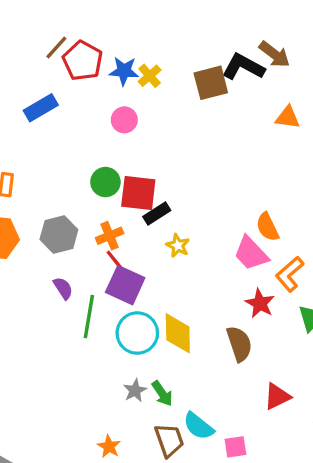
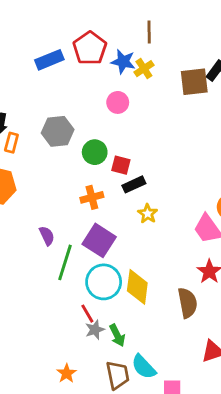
brown line: (56, 48) -> (149, 32), moved, turned -50
blue rectangle: (41, 108) -> (49, 60), moved
red square: (138, 193) -> (121, 165), size x0.6
gray hexagon: (59, 235) -> (58, 131), moved
red line: (115, 261) -> (87, 314), moved

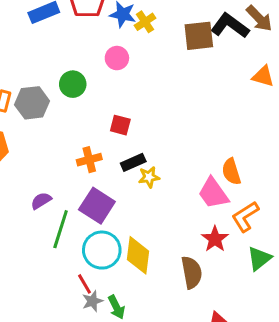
gray hexagon: (58, 131) -> (32, 103), moved
green circle: (95, 152) -> (73, 84), moved
black rectangle: (134, 184) -> (133, 162), moved
yellow star: (148, 214) -> (149, 177), turned 30
purple semicircle: (47, 236) -> (41, 201), turned -96

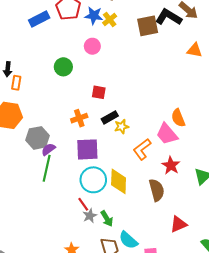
gray hexagon: (32, 103) -> (38, 138), moved
purple square: (97, 206) -> (87, 149), turned -30
orange L-shape: (245, 217) -> (142, 149), moved
green line: (61, 229) -> (47, 168), moved

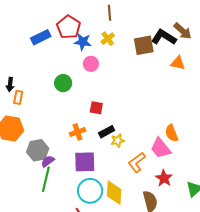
blue star: (94, 16) -> (83, 42), moved
orange triangle: (195, 50) -> (178, 63), moved

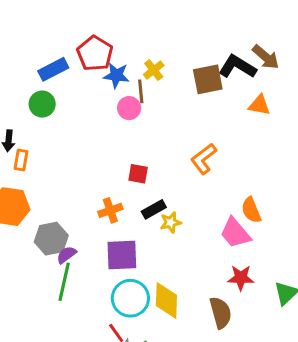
brown line: (109, 13) -> (141, 91), moved
green circle: (63, 83) -> (42, 104), moved
orange L-shape: (137, 162) -> (204, 159), moved
red star: (164, 178) -> (241, 278), turned -30

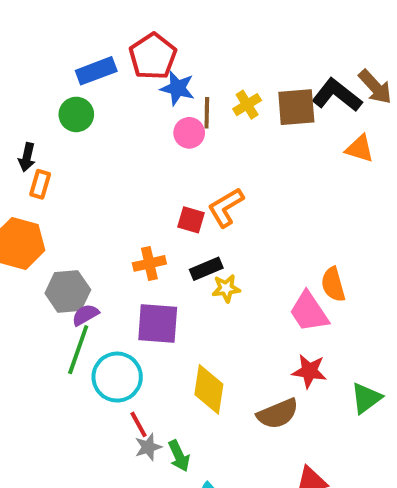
yellow cross: (154, 70) -> (247, 105), moved
orange L-shape: (204, 159) -> (226, 207), moved
cyan circle: (130, 298) -> (117, 377), moved
brown semicircle: (221, 313) -> (278, 414), turned 76

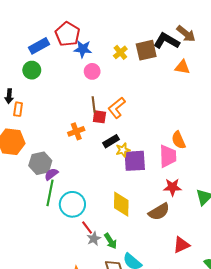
brown line: (207, 113) -> (94, 105), moved
orange cross: (149, 263) -> (76, 131), moved
pink trapezoid: (309, 312) -> (168, 156), turned -140
purple square: (158, 323) -> (135, 161), moved

